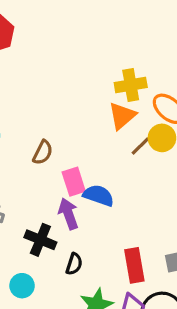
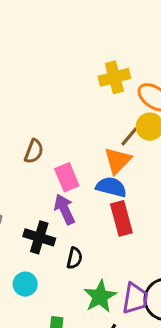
orange triangle: (122, 116) -> (118, 161), moved
blue semicircle: (99, 195) -> (111, 187), moved
red rectangle: (134, 265) -> (121, 218), moved

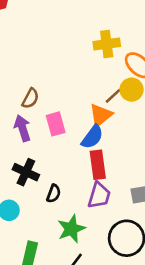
blue semicircle: (111, 187) -> (92, 137), turned 105
purple arrow: (64, 209) -> (22, 128), moved
purple trapezoid: (135, 298) -> (99, 195), moved

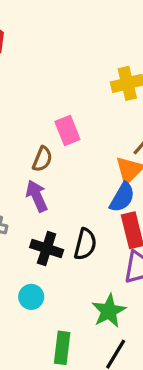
pink rectangle: (56, 124) -> (67, 130), moved
black semicircle: (54, 194) -> (85, 244), moved, size x1.4

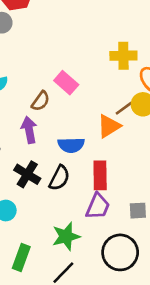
pink rectangle: (67, 130) -> (66, 83), turned -40
blue semicircle: (122, 197) -> (71, 145), moved, turned 45

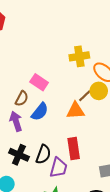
orange triangle: (109, 126) -> (75, 111), turned 36
blue semicircle: (71, 145) -> (40, 112), moved, turned -42
purple trapezoid: (98, 206) -> (58, 168), moved

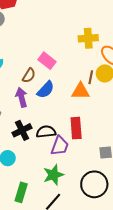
brown line: (85, 96) -> (91, 77), turned -40
black semicircle: (43, 154) -> (46, 132), turned -120
black cross: (19, 155) -> (22, 130), turned 36

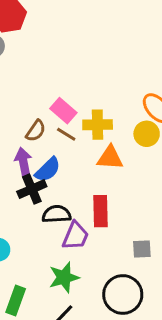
yellow cross: (88, 38) -> (98, 125), moved
brown line: (91, 77) -> (66, 134), moved, turned -72
blue semicircle: (46, 90) -> (48, 170), moved
black cross: (22, 130) -> (32, 189), moved

